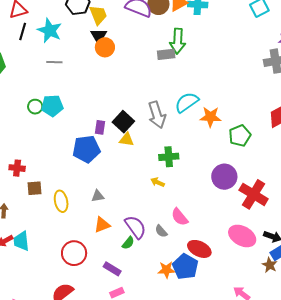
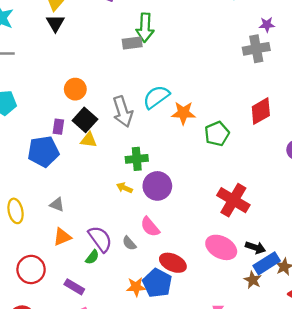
orange circle: (105, 47) -> (75, 89), moved
purple circle: (224, 177) -> (157, 186), moved
gray triangle: (98, 196) -> (57, 205), turned 32

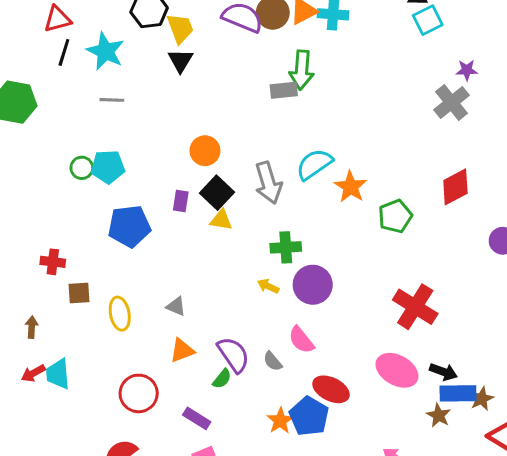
gray cross: (256, 49) -> (452, 103), turned -30
orange star: (183, 113) -> (351, 187), turned 30
blue pentagon: (43, 151) -> (129, 226), moved
blue rectangle: (267, 263) -> (458, 393), turned 30
orange star: (136, 287) -> (280, 421), turned -30

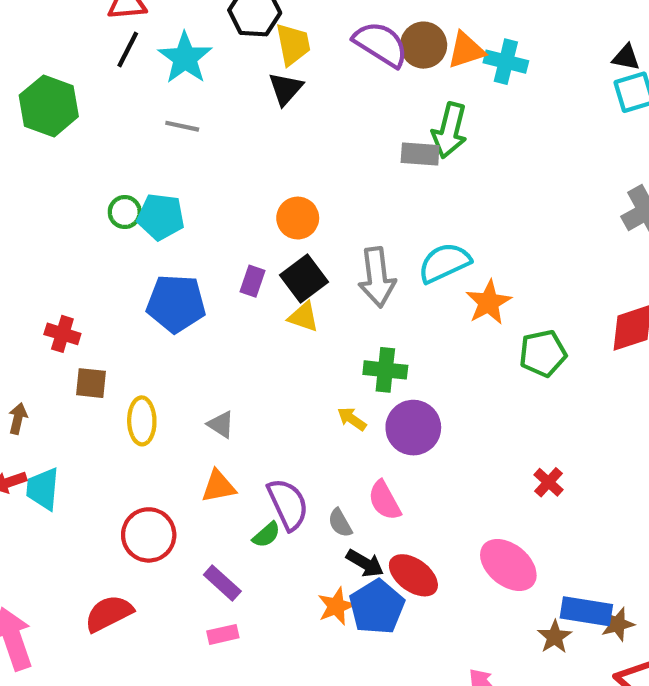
red cross: (415, 307) -> (549, 482), size x0.5
black arrow: (443, 372) -> (365, 563), moved

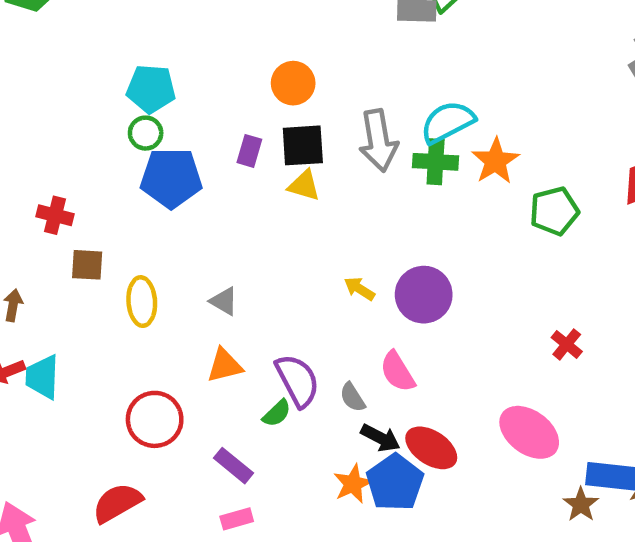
green circle: (125, 212) -> (146, 133), moved
black square: (304, 278) -> (303, 145), turned 36
green cross: (385, 370) -> (436, 162), moved

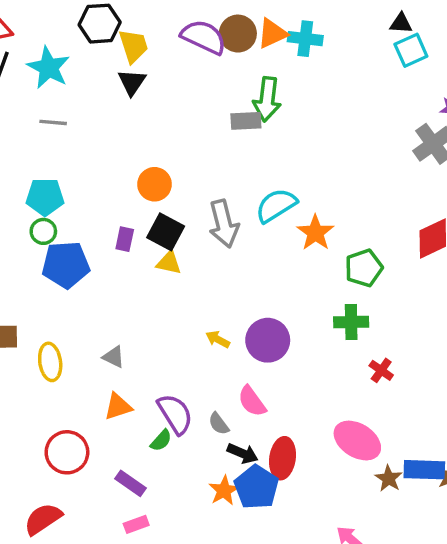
black square: (303, 145) -> (166, 232), turned 36
green cross: (436, 162) -> (351, 322), moved
red ellipse: (431, 448) -> (283, 458), turned 69
brown star: (581, 504) -> (389, 478), moved

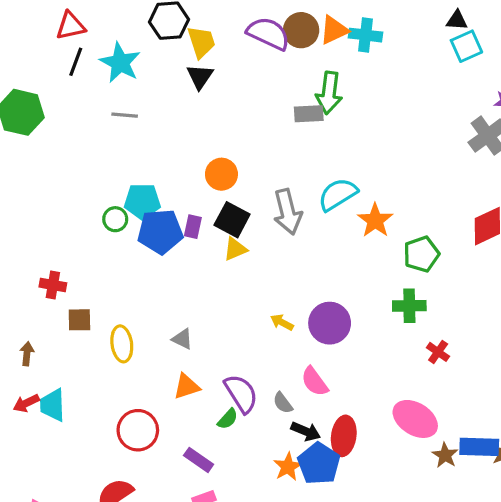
cyan pentagon: (45, 197) -> (142, 201), moved
yellow triangle: (169, 263) -> (235, 249), turned -35
blue pentagon: (66, 265) -> (160, 232), moved

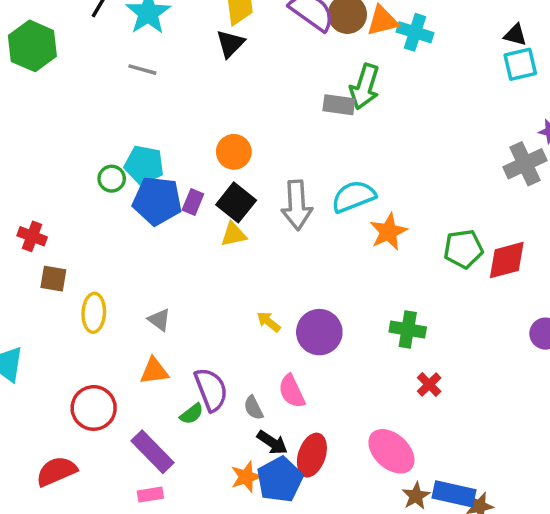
green pentagon: (421, 254) -> (463, 249), moved
purple rectangle: (199, 460) -> (152, 452), size x1.4

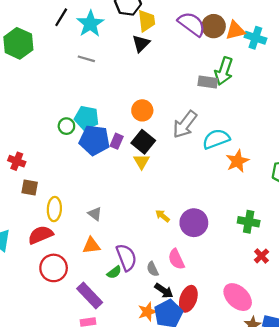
gray arrow: (297, 205) -> (185, 124), moved, turned 40
yellow triangle: (234, 234) -> (141, 162), turned -49
red semicircle: (56, 471) -> (41, 235), moved

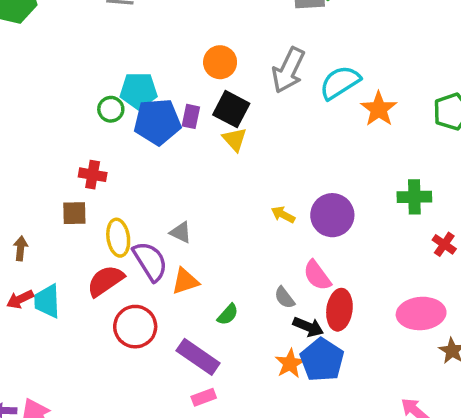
red cross: (17, 161) -> (93, 175), moved
purple semicircle: (126, 257) -> (150, 261), moved
pink ellipse: (238, 297) -> (421, 313), turned -36
red ellipse: (188, 299) -> (339, 310), moved

